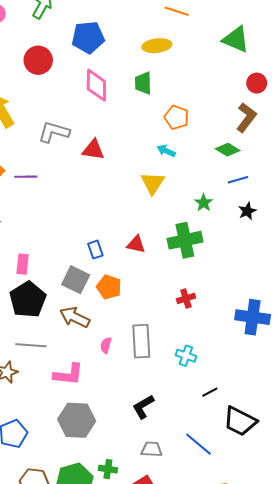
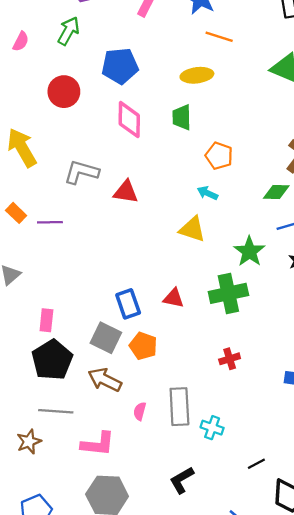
green diamond: (228, 150) -> (276, 192), turned -30
yellow triangle: (153, 183) -> (192, 229), turned -45
green star: (204, 203) -> (249, 251), size x1.5
blue rectangle: (95, 250) -> (128, 304), size x1.4
cyan cross: (186, 356) -> (212, 428), moved

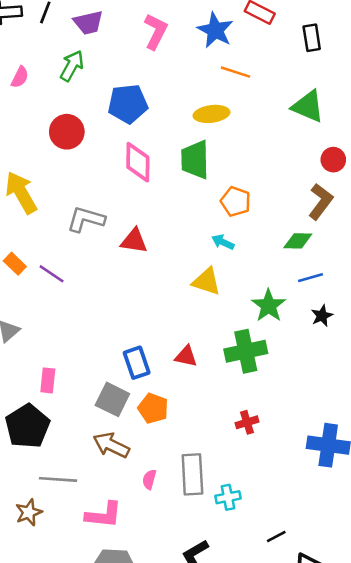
green trapezoid: (182, 117) -> (195, 160), size x1.4
purple line: (50, 222) -> (52, 274), turned 35
black pentagon: (52, 360) -> (27, 426), moved
cyan cross: (212, 428) -> (228, 497), turned -30

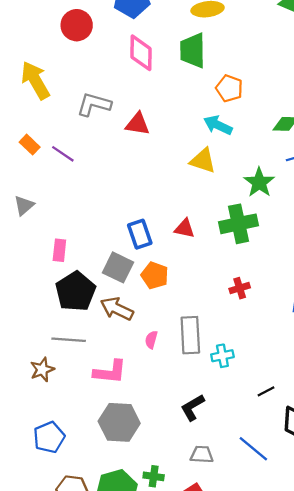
cyan arrow: (223, 242) -> (218, 125), size x1.4
black pentagon: (27, 426) -> (76, 292), moved

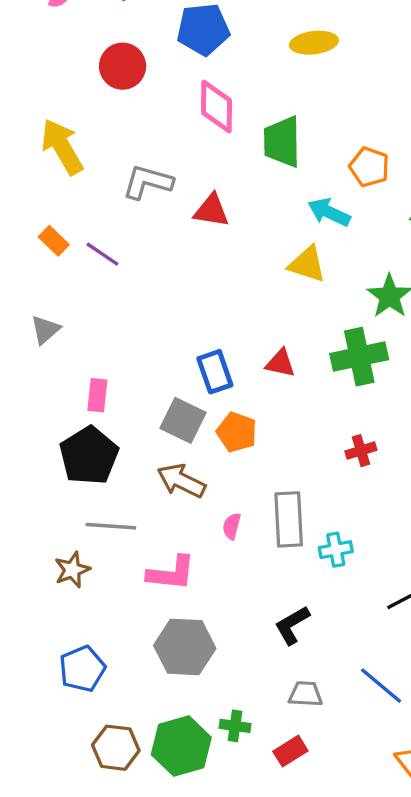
green trapezoid: (193, 50) -> (282, 142), moved
orange pentagon: (229, 88) -> (369, 167), moved
black pentagon: (76, 292) -> (89, 456), moved

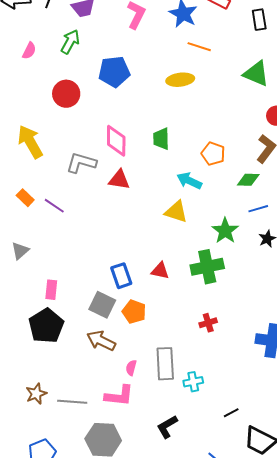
pink diamond: (217, 106) -> (116, 141), moved
green trapezoid: (282, 142) -> (161, 139), size x0.7
gray line: (111, 526) -> (72, 402), moved
pink L-shape: (171, 573) -> (119, 396), moved

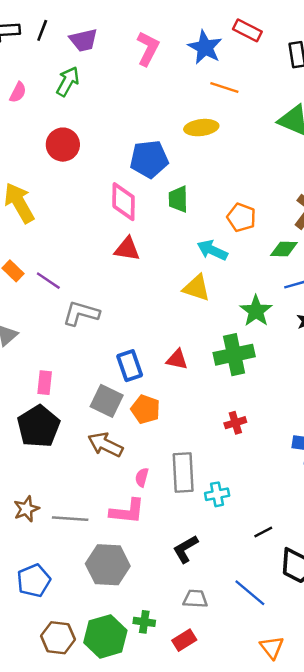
blue pentagon: (114, 72) -> (149, 159), moved
gray L-shape: (81, 163) -> (81, 313), moved

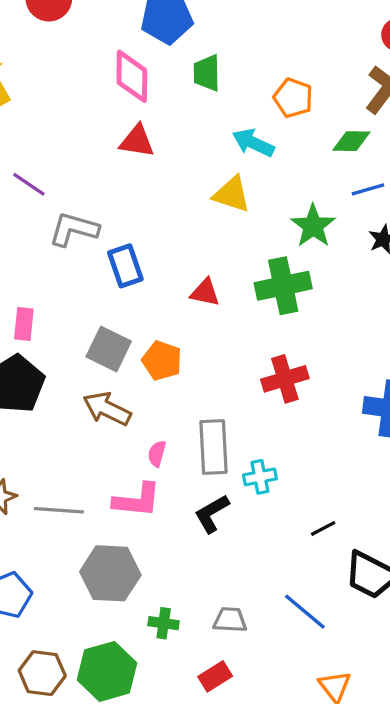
blue rectangle: (130, 366) -> (125, 266), moved
red cross: (235, 423) -> (285, 379), size x1.5
black L-shape: (186, 549) -> (212, 514), moved
green cross: (144, 622) -> (164, 623), moved

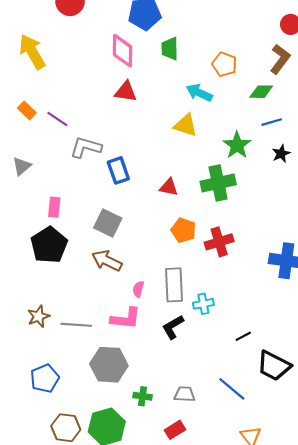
orange pentagon: (162, 361) -> (183, 230), moved

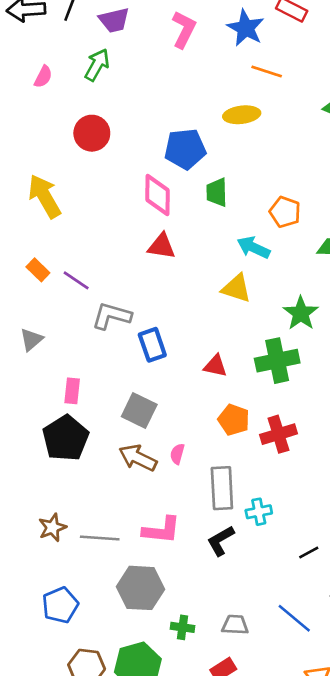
pink semicircle: (138, 289) -> (177, 454), moved

